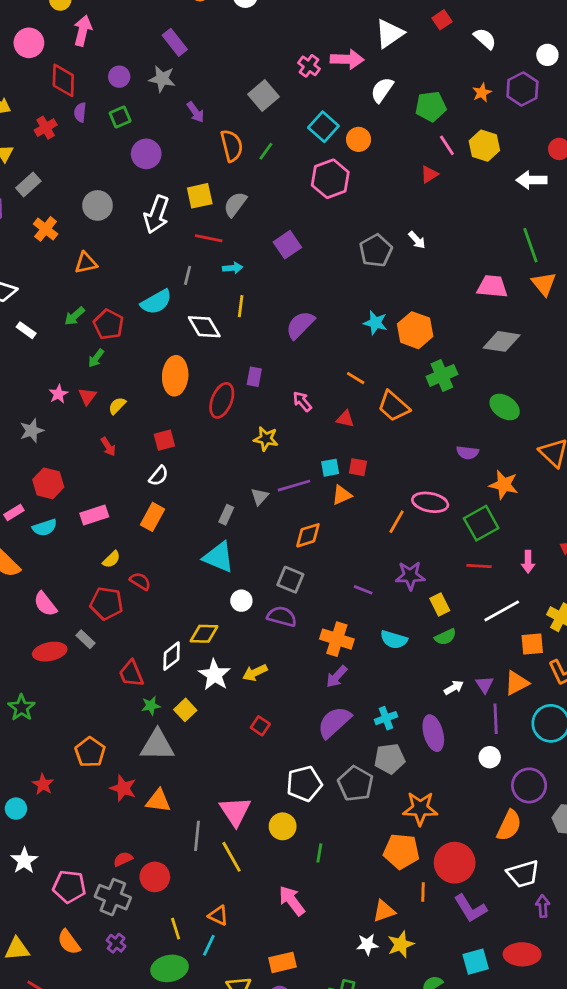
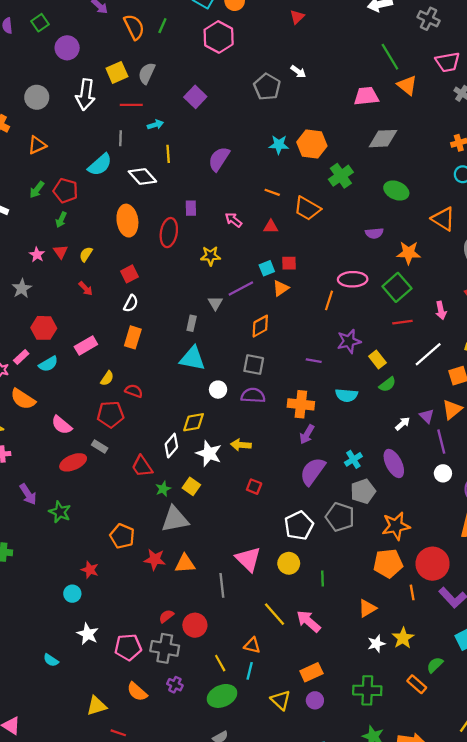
yellow arrow: (255, 673) -> (241, 445), turned 42
yellow line: (231, 857) -> (275, 614), moved
orange triangle: (384, 911) -> (367, 608), moved

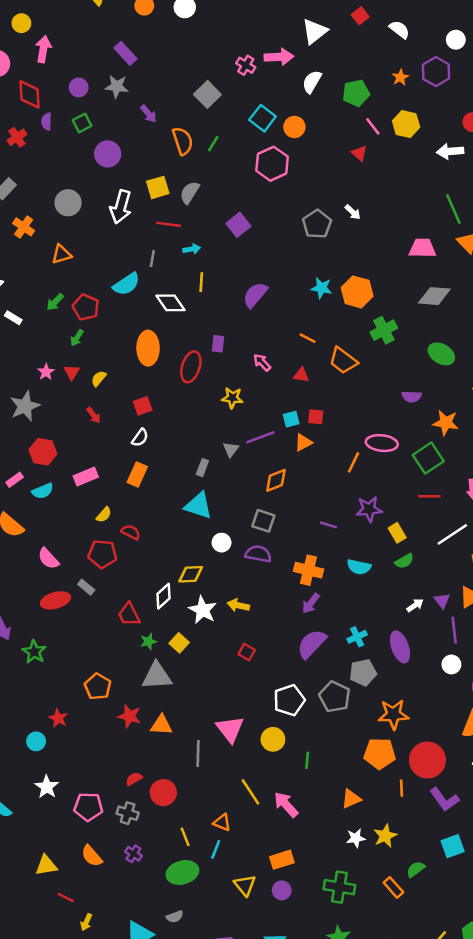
red triangle: (297, 17) -> (359, 153), turned -42
gray star: (22, 289) -> (25, 406), size x1.4
gray cross: (165, 648) -> (128, 813), size x0.7

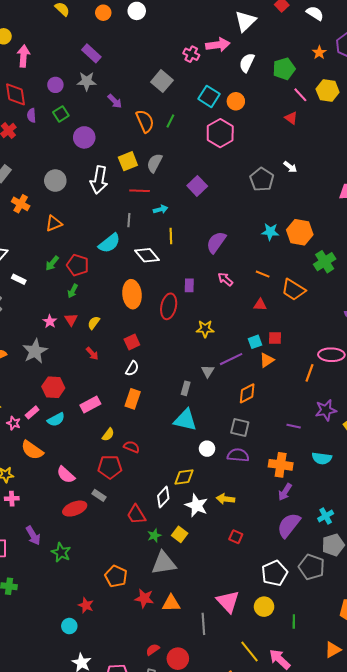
pink arrow: (262, 362) -> (225, 279), moved

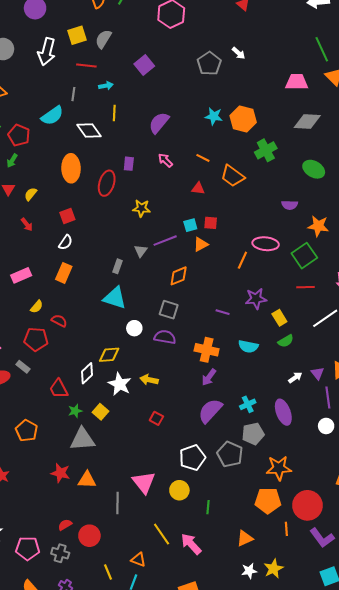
orange pentagon: (116, 576) -> (27, 431), moved

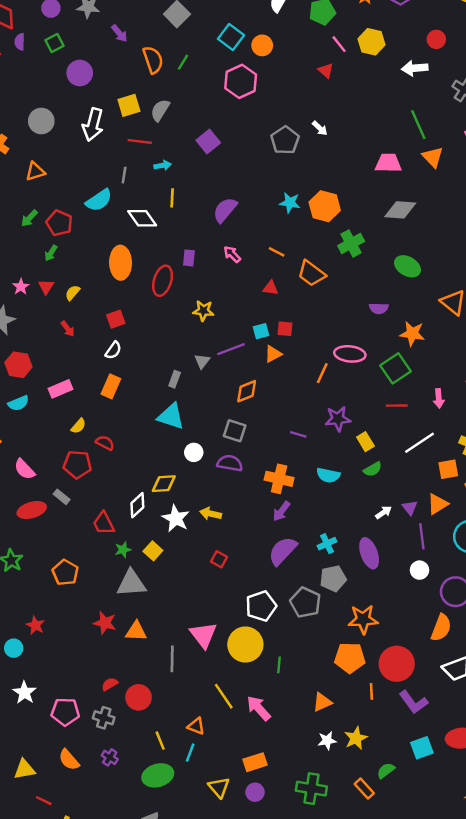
yellow circle: (179, 490) -> (245, 645), size x1.5

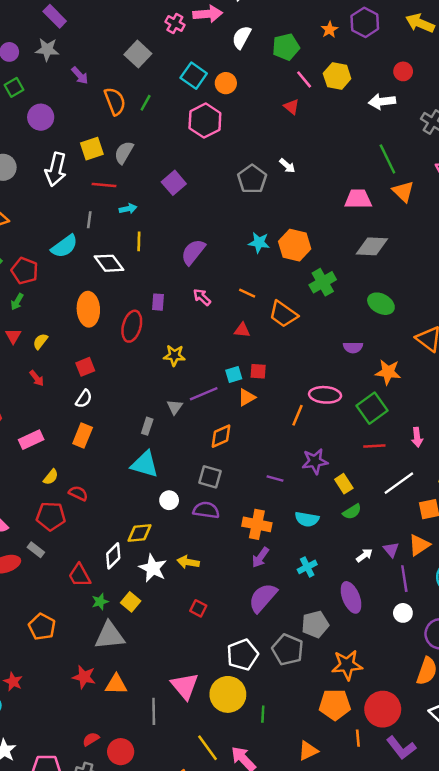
cyan cross: (327, 544) -> (307, 567), moved

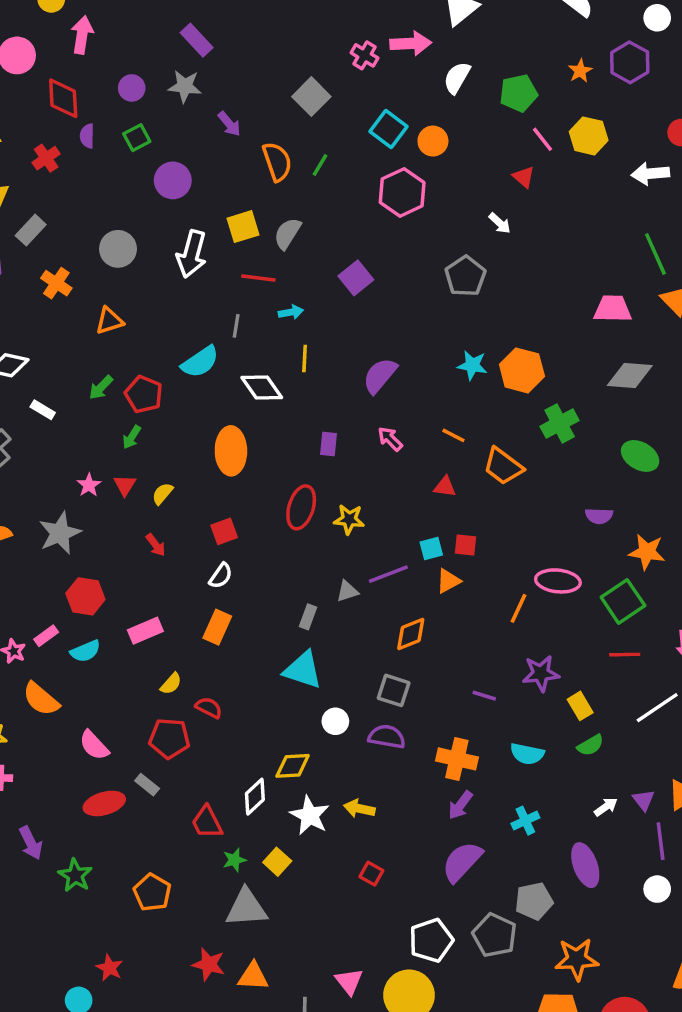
white arrow: (287, 166) -> (500, 223), moved
red ellipse: (132, 326) -> (301, 507), moved
gray triangle: (175, 407) -> (347, 591), turned 35
pink triangle: (185, 686) -> (349, 981), size x0.7

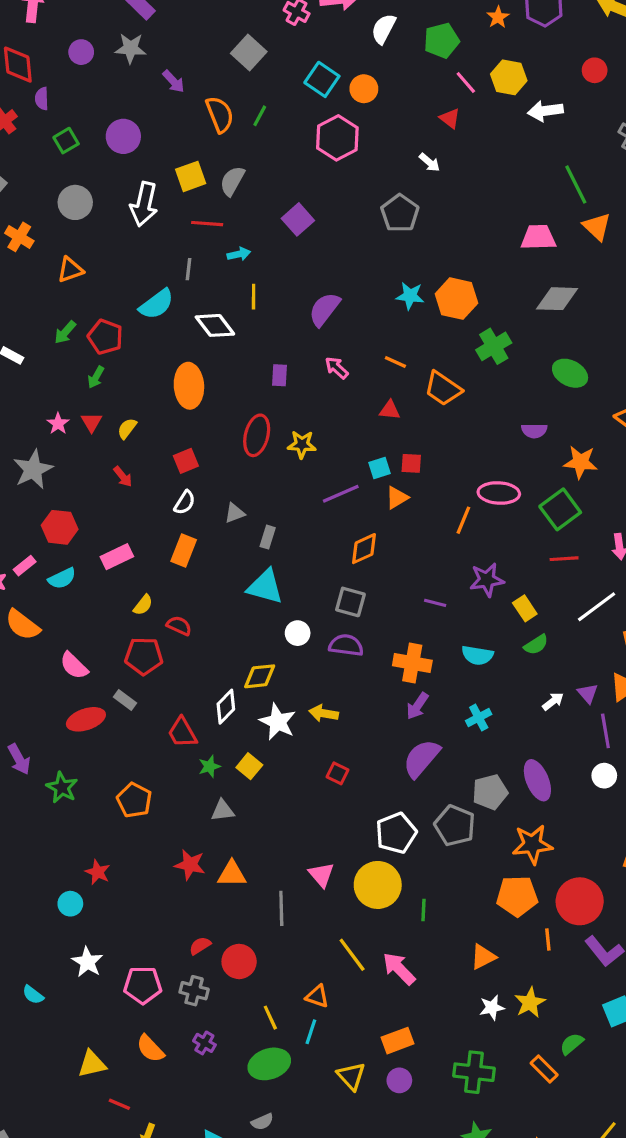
green square: (137, 138) -> (66, 141), moved
white arrow: (650, 174) -> (545, 111), moved
gray triangle: (347, 591) -> (235, 513), moved
purple ellipse: (585, 865) -> (537, 780), moved
gray triangle: (246, 908) -> (223, 811), size x0.6

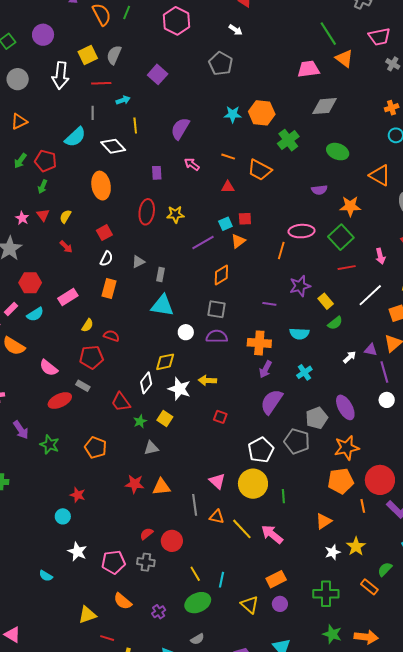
purple triangle: (588, 693) -> (371, 350), turned -32
orange triangle: (317, 996) -> (217, 517), moved
purple cross: (204, 1043) -> (159, 612), moved, turned 32

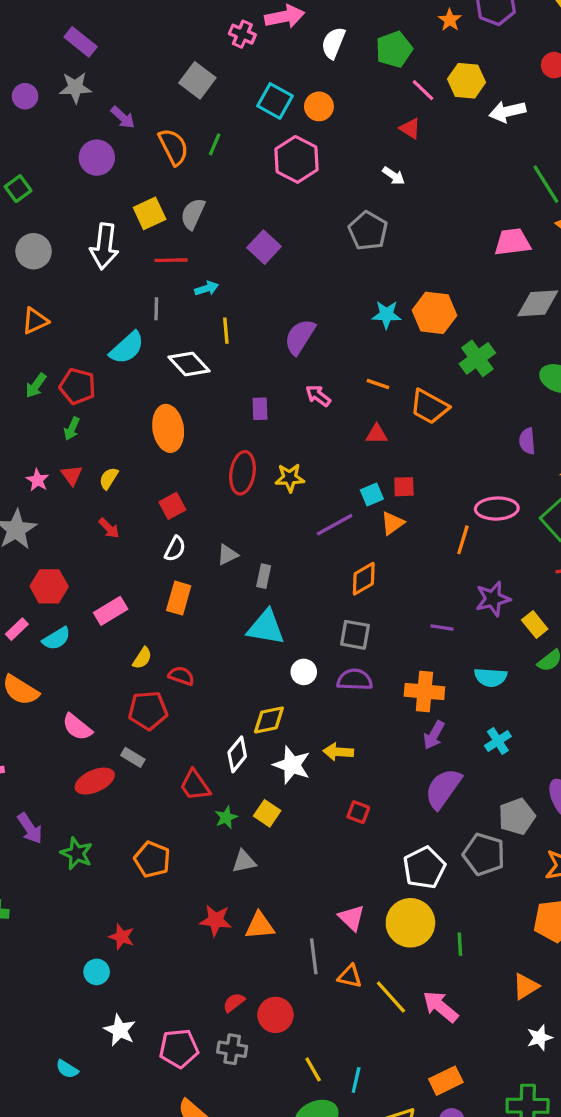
purple circle: (43, 35) -> (97, 158), moved
purple semicircle: (319, 190) -> (527, 441), turned 91

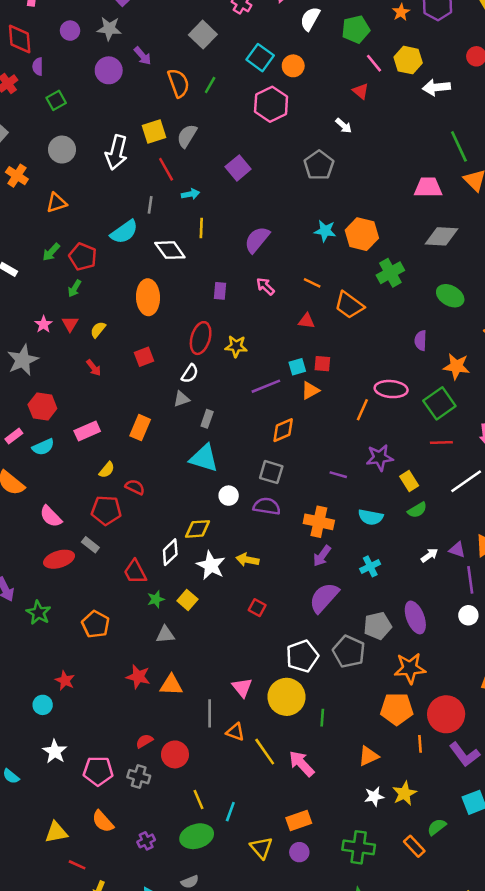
purple circle: (97, 158) -> (109, 70), moved
red line: (171, 260) -> (166, 169), turned 55
white semicircle: (175, 549) -> (190, 374), moved

